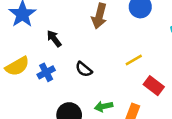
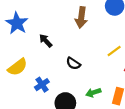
blue cross: (46, 72) -> (42, 85), moved

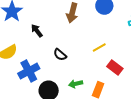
blue cross: (42, 85) -> (29, 71), size x1.5

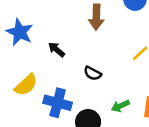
blue cross: (29, 71) -> (58, 103), turned -35

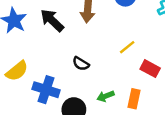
black arrow: (56, 49) -> (52, 20), moved, size x1.5

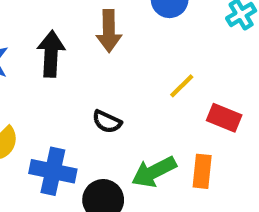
black arrow: (52, 20) -> (51, 54), turned 55
green arrow: (105, 96) -> (154, 172), size x1.5

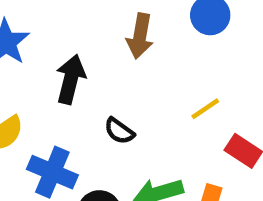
black arrow: (51, 54) -> (71, 79), moved

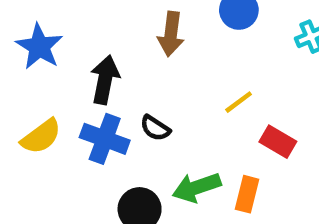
blue cross: (52, 172) -> (105, 139), moved

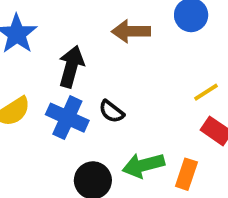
brown arrow: (171, 34) -> (131, 31), turned 78
yellow line: (239, 102) -> (206, 92), moved

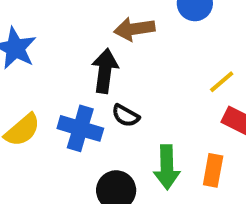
black arrow: (71, 67) -> (105, 71), moved
green arrow: (143, 165) -> (167, 167), turned -69

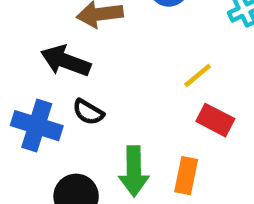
black arrow: (105, 71) -> (66, 61), turned -78

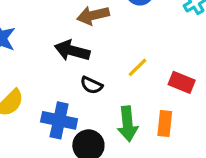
yellow line: (198, 76) -> (138, 67), moved
blue cross: (37, 126) -> (59, 120), moved

